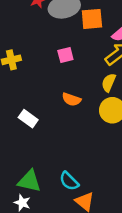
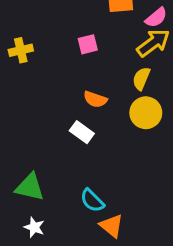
white rectangle: (28, 119) -> (82, 132), moved
green triangle: (29, 181) -> (30, 187), moved

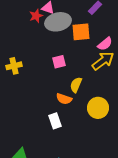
yellow semicircle: (141, 79) -> (76, 85), moved
white rectangle: (82, 132) -> (55, 121), turned 35

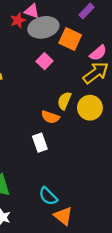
orange square: (81, 32) -> (70, 39), turned 30
pink square: (59, 62) -> (45, 61), moved, turned -32
yellow circle: (98, 108) -> (90, 108), moved

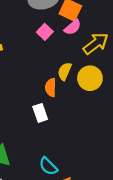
pink semicircle: (98, 53) -> (73, 27), moved
orange semicircle: (50, 117) -> (51, 87), turned 72

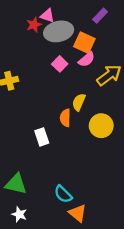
yellow circle: (90, 78) -> (101, 126), moved
white rectangle: (40, 113) -> (42, 137), moved

